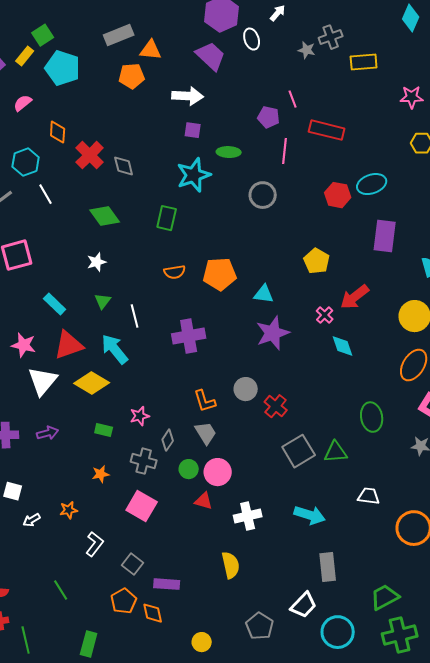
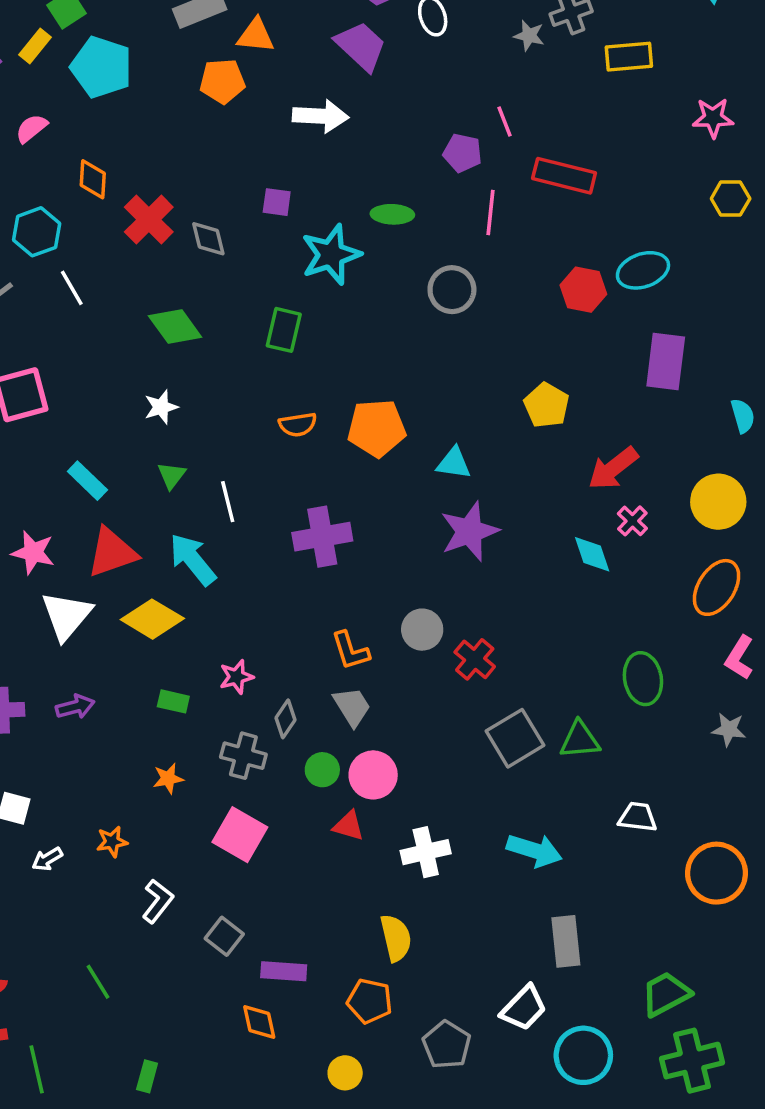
purple square: (193, 130) -> (277, 202), moved
pink cross: (325, 315) -> (632, 521), moved
orange pentagon: (124, 601) -> (370, 1001), moved, turned -30
green rectangle: (89, 644) -> (147, 1076), size x0.7

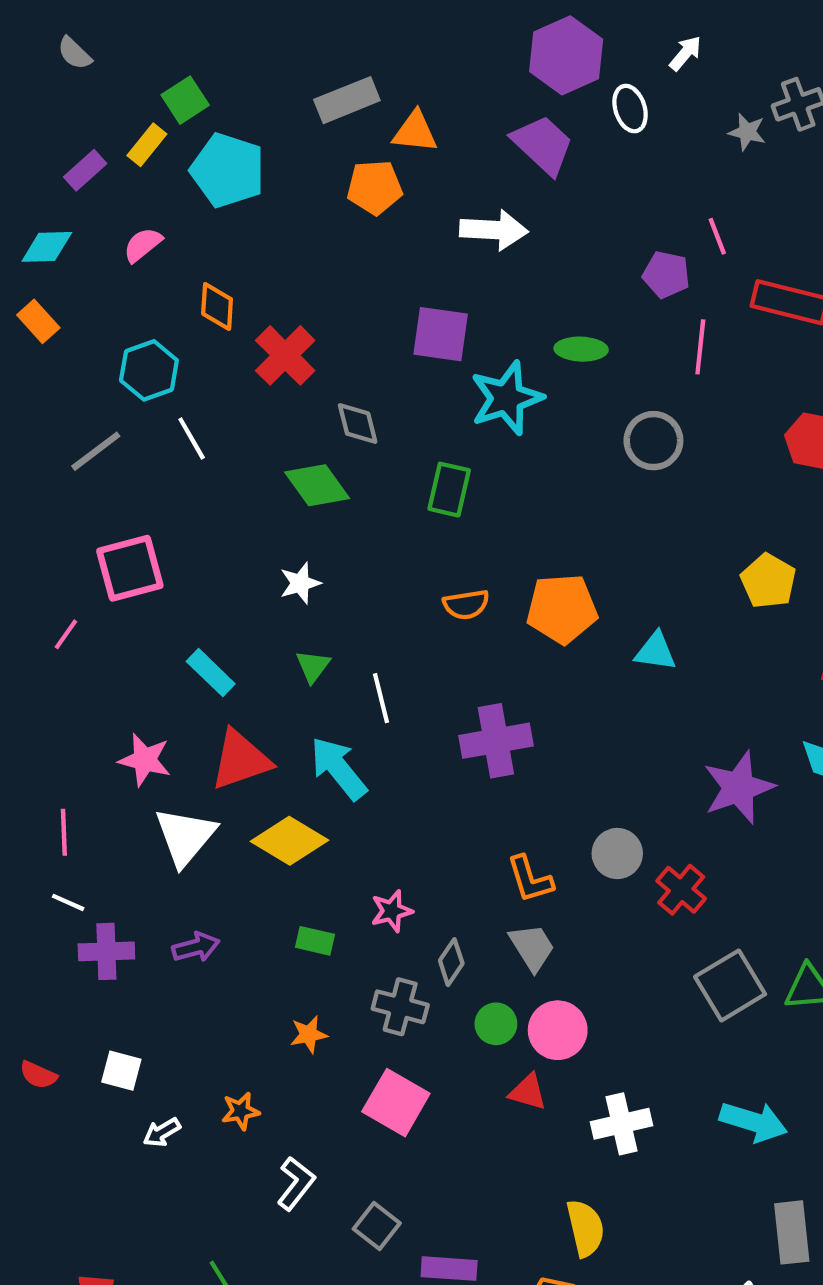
purple square: (277, 202) -> (441, 334), size x1.6
gray diamond: (208, 239) -> (358, 424), moved
purple star: (469, 531) -> (739, 788), moved

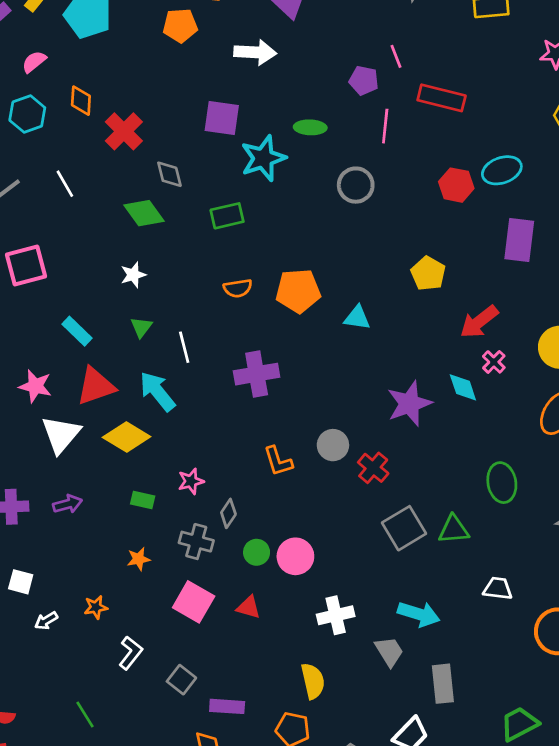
cyan hexagon: (149, 370) -> (27, 114), moved
green rectangle: (449, 490) -> (227, 216), turned 64
gray trapezoid: (532, 947) -> (389, 651), moved
red triangle: (528, 1092) -> (249, 607), moved

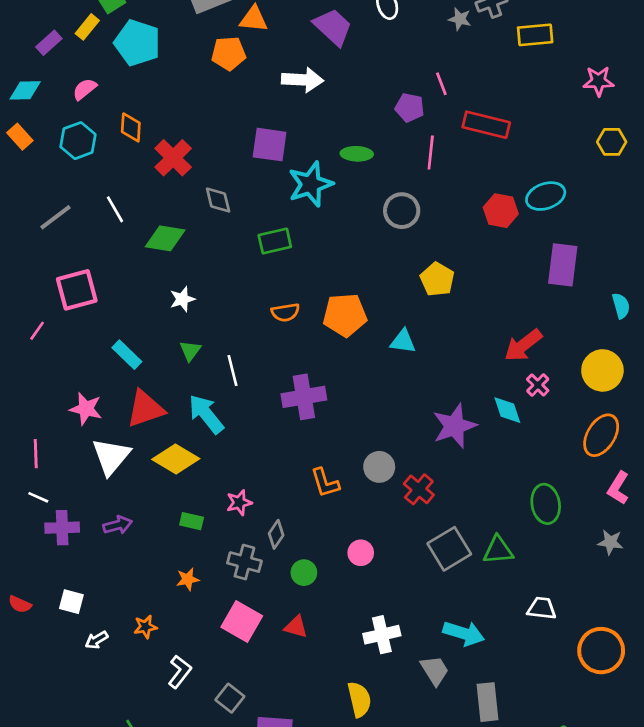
green diamond: (144, 213) -> (165, 238), moved, turned -45
yellow pentagon: (428, 273) -> (437, 279), moved
pink circle: (295, 556) -> (361, 553), moved, size x0.7

